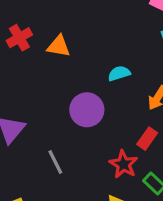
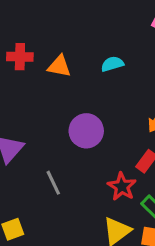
red cross: (19, 38) -> (20, 57), turned 30
cyan semicircle: (119, 73) -> (112, 64), moved

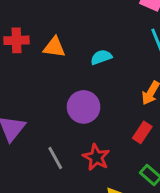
cyan semicircle: (112, 64) -> (101, 57), moved
red star: (122, 187) -> (96, 157), moved

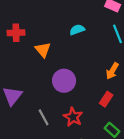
orange triangle: (54, 47) -> (43, 50), moved, turned 42
cyan semicircle: (101, 57) -> (77, 30), moved

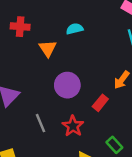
cyan semicircle: (77, 30) -> (75, 29), moved
red rectangle: (106, 99) -> (100, 103), moved

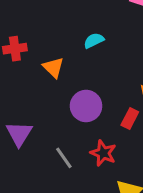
cyan semicircle: (75, 29) -> (94, 41), moved

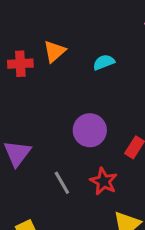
orange triangle: (53, 67) -> (54, 51), moved, turned 30

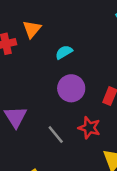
cyan semicircle: (104, 62) -> (64, 52), moved

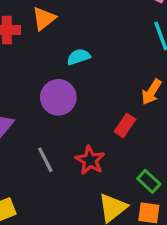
purple circle: (71, 88) -> (58, 97), moved

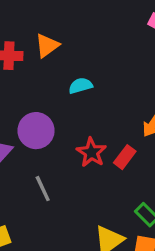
purple circle: (58, 97) -> (36, 131), moved
red star: (90, 160) -> (91, 152), moved

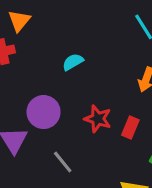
orange triangle: (47, 46) -> (19, 21), moved
red rectangle: (125, 157) -> (130, 127), moved

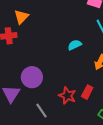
cyan semicircle: (73, 62) -> (75, 45), moved
red star: (98, 119) -> (67, 96), moved

